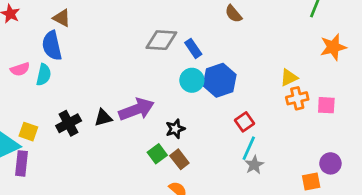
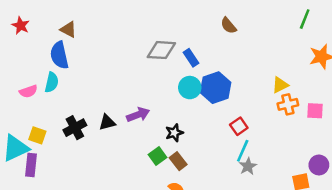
pink semicircle: (20, 69) -> (28, 91), moved
purple arrow: (136, 109) -> (138, 115), size x0.7

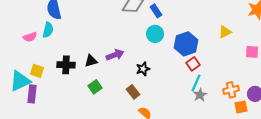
blue hexagon: (216, 88) -> (186, 44), moved
orange cross: (288, 104) -> (231, 90), moved
black cross: (75, 128) -> (66, 65), turned 30
green square: (157, 156) -> (95, 87), moved
brown rectangle: (178, 161) -> (133, 92), moved

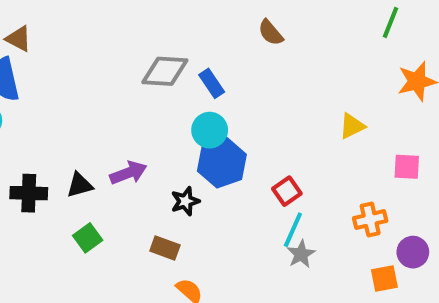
blue hexagon: (186, 44) -> (222, 163), moved
orange cross: (231, 90) -> (370, 220), moved
brown rectangle: (133, 92) -> (165, 248), turned -32

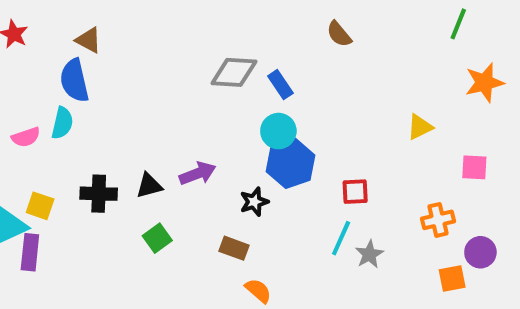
red square: (287, 191) -> (355, 192), turned 32
cyan line: (293, 230) -> (341, 238), moved

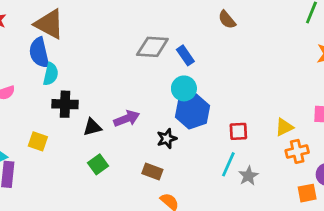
brown triangle: (89, 40) -> (49, 24), size x1.6
cyan semicircle: (62, 123) -> (51, 74), moved
yellow triangle: (420, 127) -> (284, 127), moved
black cross: (99, 194) -> (65, 104), moved
yellow square: (40, 206) -> (38, 141), moved

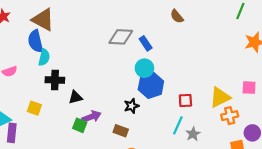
purple arrow: (127, 119) -> (92, 117), moved
yellow triangle: (284, 127) -> (220, 97), size x1.5
green square: (98, 164) -> (80, 125), turned -32

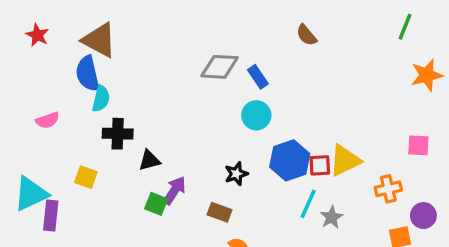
blue hexagon: (151, 85) -> (290, 160), moved
yellow triangle: (220, 97) -> (345, 160), moved
purple arrow: (92, 117) -> (174, 190), turned -36

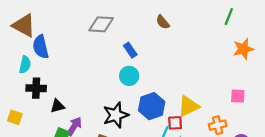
gray diamond: (220, 67) -> (101, 24), moved
blue semicircle: (88, 74) -> (41, 47), moved
red square: (320, 165) -> (175, 123), moved
black star: (236, 174) -> (116, 115), size x1.6

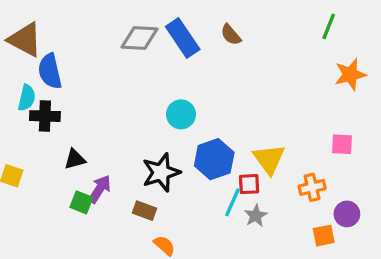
blue rectangle: (130, 50) -> (183, 38), moved, size x1.6
black cross: (36, 88) -> (45, 116), moved
yellow triangle: (189, 106) -> (269, 159), turned -40

